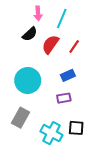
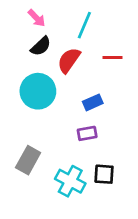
pink arrow: (38, 13) -> (37, 18), moved, turned -40
red line: (74, 46) -> (112, 57), moved, turned 56
cyan circle: (28, 80) -> (38, 91), moved

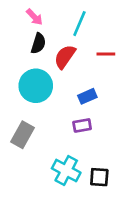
black semicircle: (41, 46) -> (38, 43), turned -30
gray rectangle: (28, 160) -> (23, 135), moved
black square: (104, 174) -> (99, 177), moved

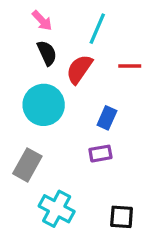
black semicircle: (38, 43) -> (47, 53), turned -42
blue rectangle: (87, 96) -> (107, 118), turned -42
cyan cross: (66, 170) -> (57, 209), moved

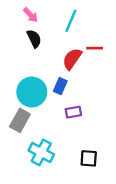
red semicircle: (79, 69) -> (72, 59), moved
cyan circle: (44, 105) -> (32, 92), moved
blue rectangle: (107, 118) -> (60, 86), moved

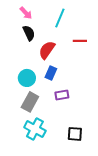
red semicircle: (72, 59) -> (47, 50), moved
cyan circle: (32, 92) -> (27, 78), size x0.7
gray rectangle: (20, 120) -> (30, 102), moved

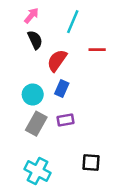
pink arrow: (26, 13) -> (31, 16), turned -96
purple rectangle: (62, 95) -> (65, 120), moved
cyan cross: (35, 129) -> (38, 171), moved

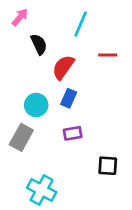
pink arrow: (31, 16) -> (20, 17), moved
gray rectangle: (36, 124) -> (21, 137), moved
black square: (91, 163) -> (108, 166), moved

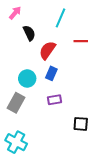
cyan cross: (42, 190) -> (16, 142), moved

